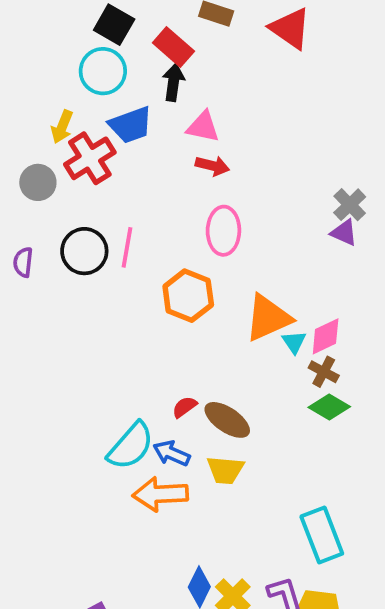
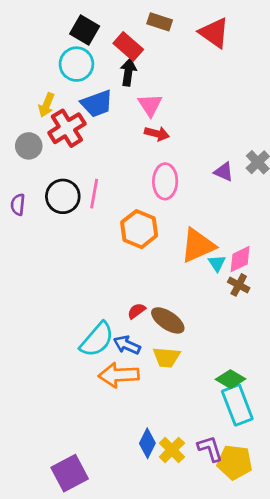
pink triangle: (203, 127) -> (150, 105), turned 45
purple triangle: (344, 233) -> (224, 172), moved
green diamond: (329, 407) -> (231, 379), moved

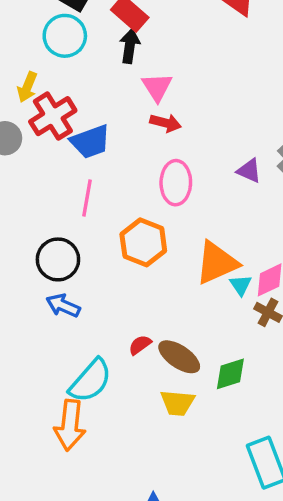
blue trapezoid: (97, 104) -> (90, 142), moved
black circle: (63, 196) -> (58, 259), moved
blue arrow: (127, 345) -> (63, 306), moved
orange arrow: (119, 375) -> (70, 425), moved, turned -81
green diamond: (231, 379) -> (230, 374), moved, turned -48

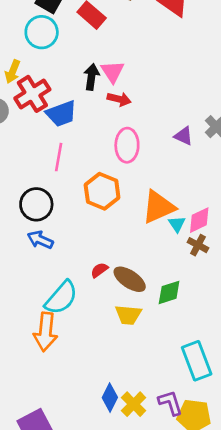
black arrow: (130, 46) -> (92, 77), moved

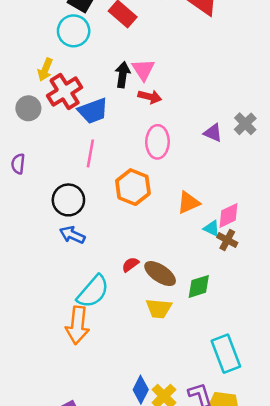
orange triangle: (159, 207) -> (188, 203), size x0.7
cyan triangle: (177, 224) -> (212, 228), moved, turned -30

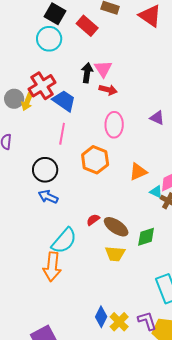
yellow arrow: (45, 70) -> (27, 102), moved
blue trapezoid: (93, 111) -> (64, 101), turned -125

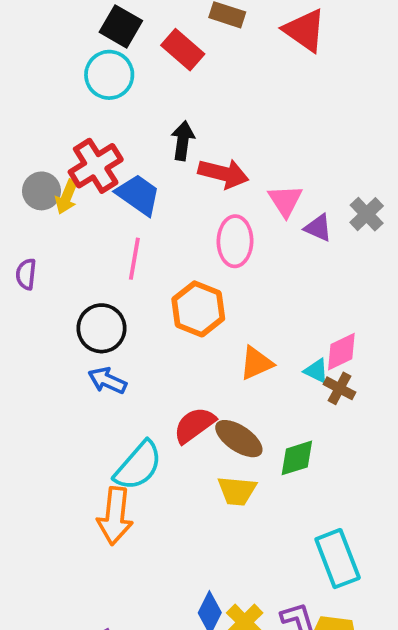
pink triangle: (103, 69) -> (285, 201), moved
red arrow: (108, 90) -> (223, 174), size x1.4
orange triangle: (138, 172) -> (256, 363), moved
red semicircle: (93, 220) -> (194, 425), size x1.6

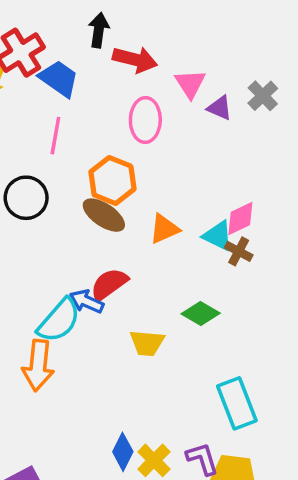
cyan triangle: (316, 371) -> (218, 236), size x1.4
blue arrow: (107, 381) -> (87, 301), moved
brown ellipse: (239, 439) -> (104, 215), moved
green diamond: (297, 458) -> (201, 314), turned 48

